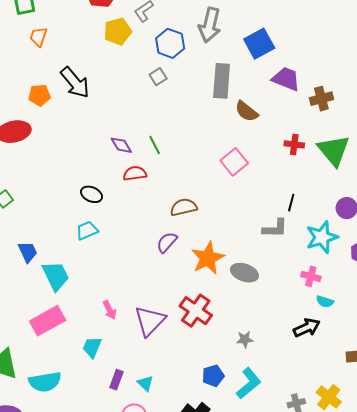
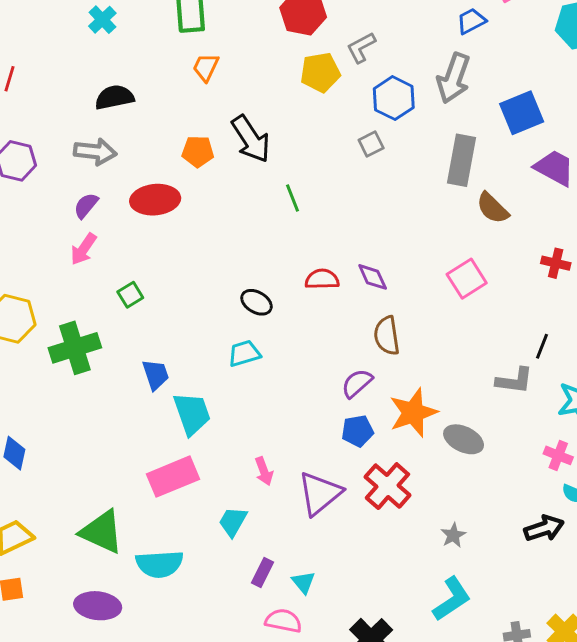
purple diamond: (121, 145) -> (373, 277), moved
green line: (155, 145) -> (292, 198), moved
brown semicircle: (184, 207) -> (387, 336), turned -92
gray star: (245, 339) -> (453, 535), turned -30
blue pentagon: (213, 376) -> (358, 431), moved

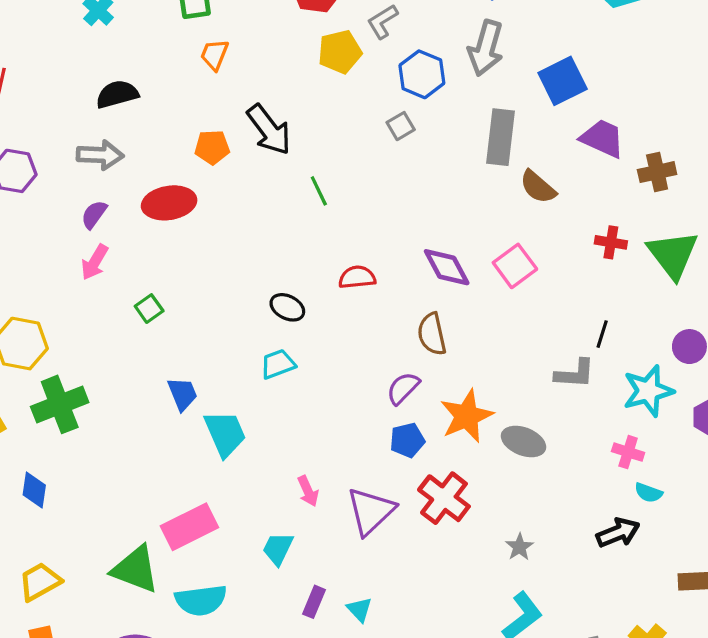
purple diamond: (373, 277) -> (447, 267), moved, size x1.4
green cross: (75, 348) -> (60, 404), moved
pink rectangle: (173, 477) -> (189, 527), moved

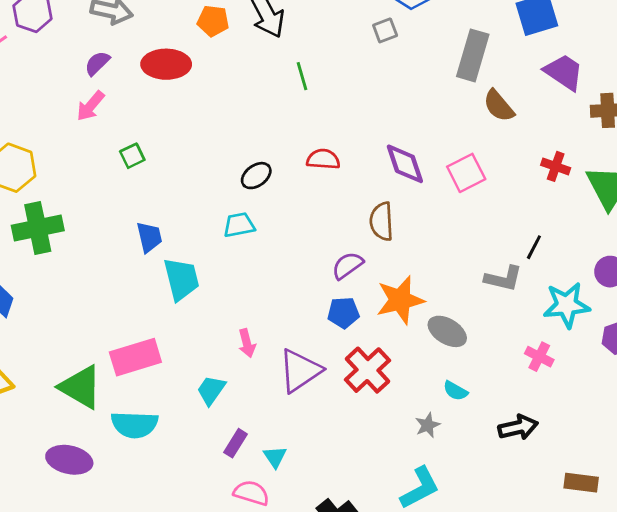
black ellipse: (287, 307) -> (256, 176), turned -72
cyan semicircle: (649, 493) -> (455, 391), moved

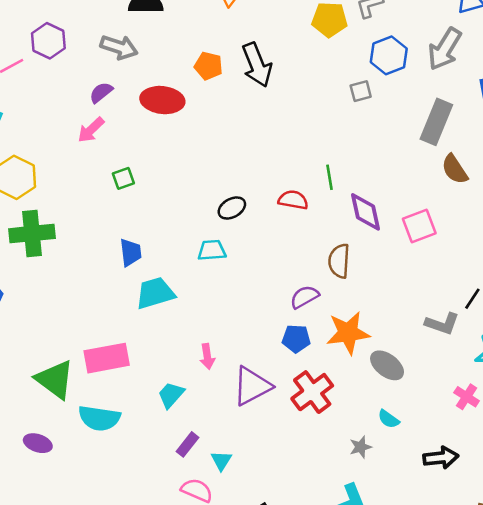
green line: (302, 76) -> (330, 177), moved
cyan trapezoid: (181, 279) -> (155, 293), turned -99
purple ellipse: (69, 460) -> (38, 443), size x0.7

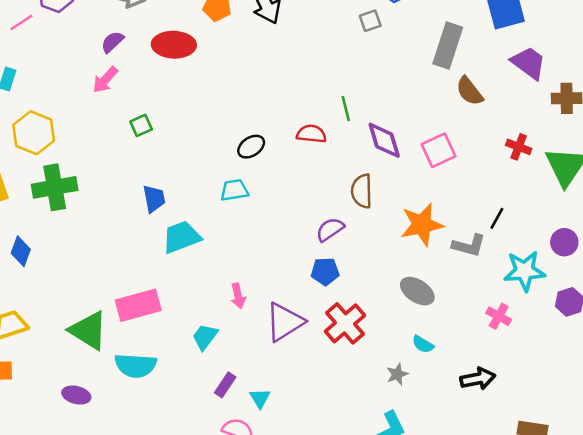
orange star: (348, 333) -> (422, 225), moved

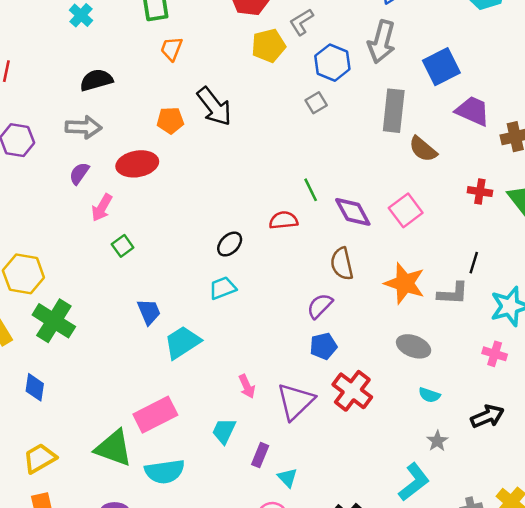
pink arrow: (105, 80) -> (102, 208), moved
green cross: (55, 187) -> (54, 321), turned -36
orange star: (422, 225) -> (405, 283), turned -30
gray star: (397, 374) -> (437, 441), moved
purple rectangle: (225, 385) -> (260, 455), moved

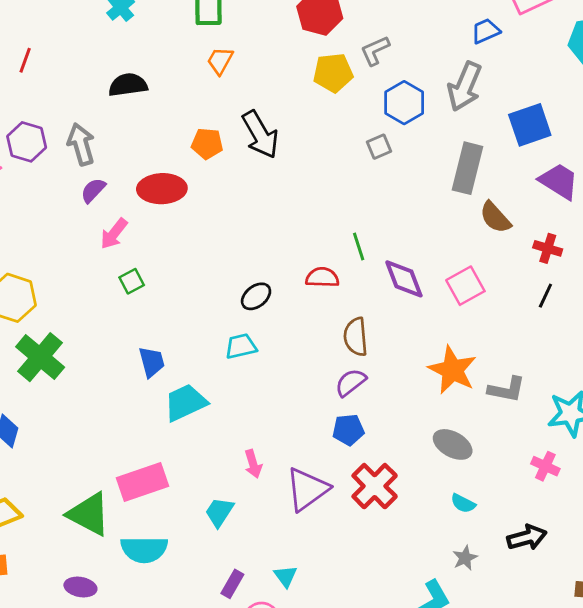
gray arrow: (83, 127) -> (81, 144), moved, turned -116
red cross: (480, 192) -> (548, 248), moved
black line: (474, 263) -> (545, 296), moved
brown semicircle: (342, 264) -> (356, 337), moved
purple rectangle: (260, 455) -> (232, 584), moved

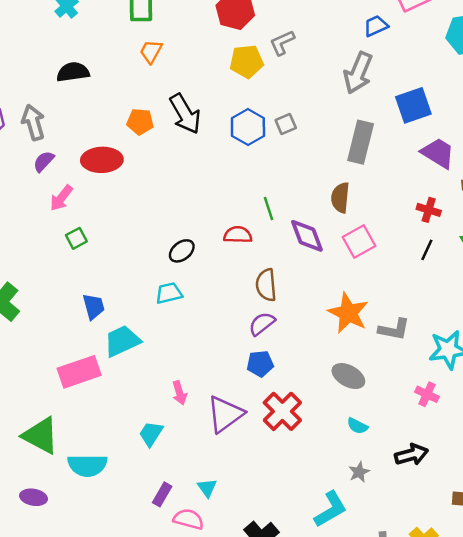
blue hexagon: (404, 103) -> (248, 127), moved
brown semicircle: (495, 217) -> (340, 198), moved, turned 48
pink rectangle: (142, 482) -> (79, 372), moved

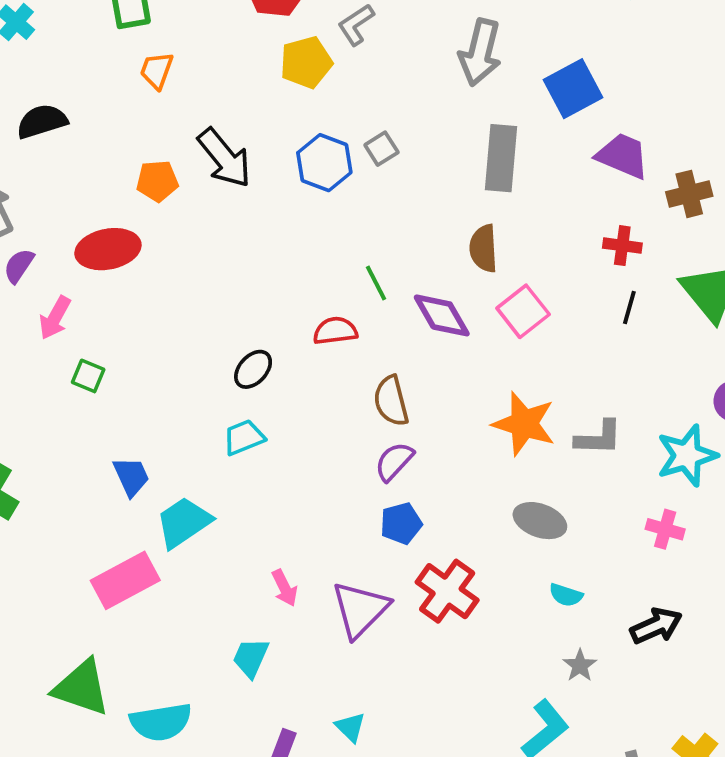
green square: (76, 238) -> (88, 376), turned -30

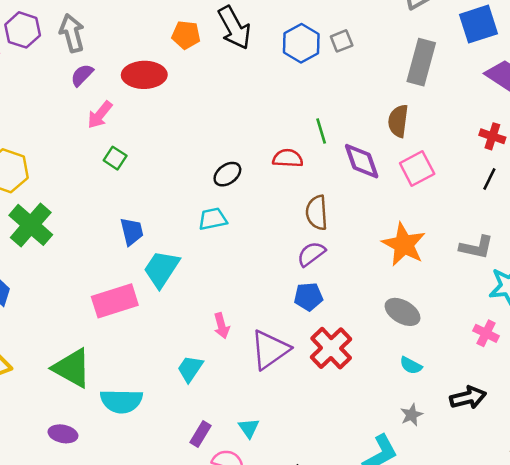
gray L-shape: (599, 438) -> (476, 247), moved
cyan trapezoid: (184, 522) -> (161, 269), turned -33

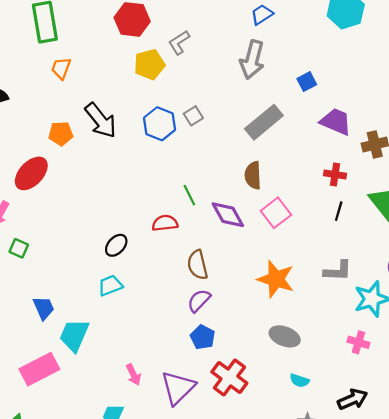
blue square: (478, 24) -> (307, 82), size x0.6
gray rectangle: (421, 62) -> (264, 122), turned 45
red ellipse: (144, 75) -> (31, 173), turned -36
blue pentagon: (308, 297) -> (203, 337), turned -30

